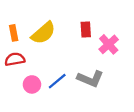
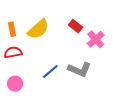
red rectangle: (86, 30) -> (76, 26), turned -48
pink circle: (32, 84) -> (15, 84), moved

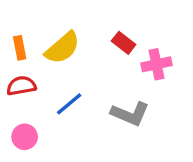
pink cross: (96, 39) -> (156, 64), turned 30
blue line: (50, 72) -> (69, 104), moved

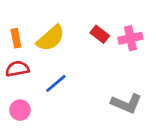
pink cross: (156, 64) -> (130, 38), moved
gray L-shape: (130, 114) -> (126, 103), moved

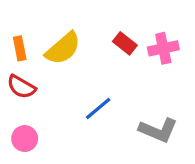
red semicircle: (17, 69) -> (21, 87), turned -140
blue line: (56, 83) -> (98, 108), moved

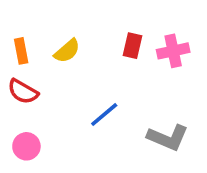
red rectangle: (125, 43) -> (132, 46), turned 65
yellow semicircle: (63, 48) -> (67, 51), size x0.7

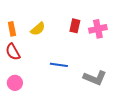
red semicircle: (23, 92) -> (13, 52), turned 30
blue line: (104, 115) -> (59, 65), turned 48

